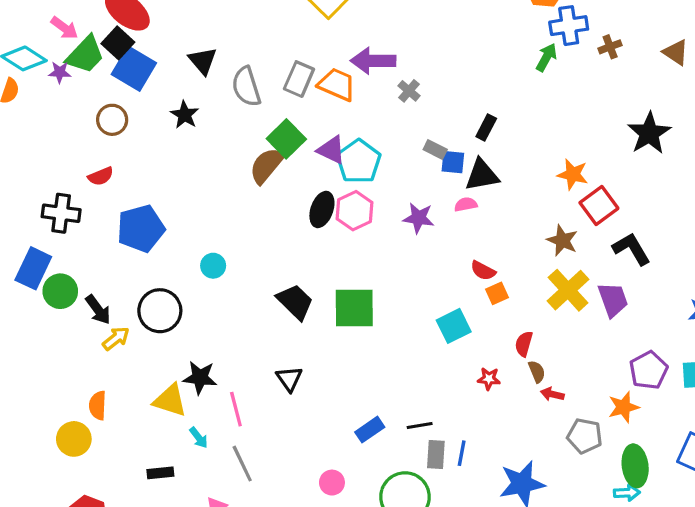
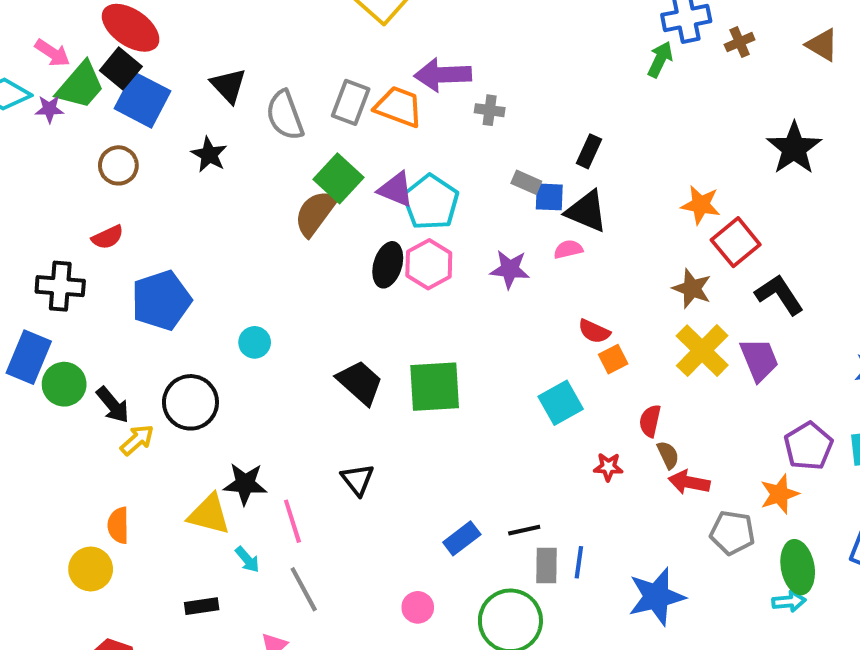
gray cross: (409, 91) -> (490, 110), turned -30
black triangle: (482, 175) -> (587, 211), turned 36
red arrow: (552, 394) -> (689, 482), size x1.4

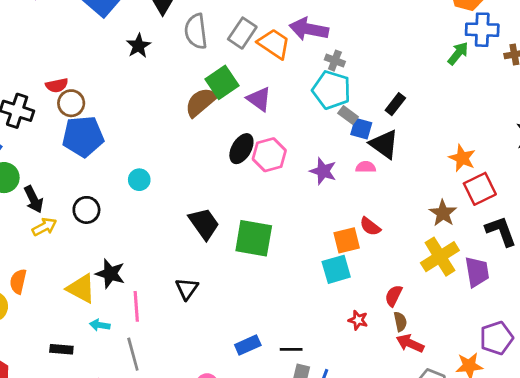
brown circle: (118, 165) -> (71, 103), moved
cyan pentagon: (431, 202) -> (331, 90), moved, turned -30
orange square: (613, 359) -> (347, 240), moved, size x1.4
black circle: (190, 402) -> (86, 210), size x0.7
cyan arrow: (247, 559) -> (100, 325), turned 126

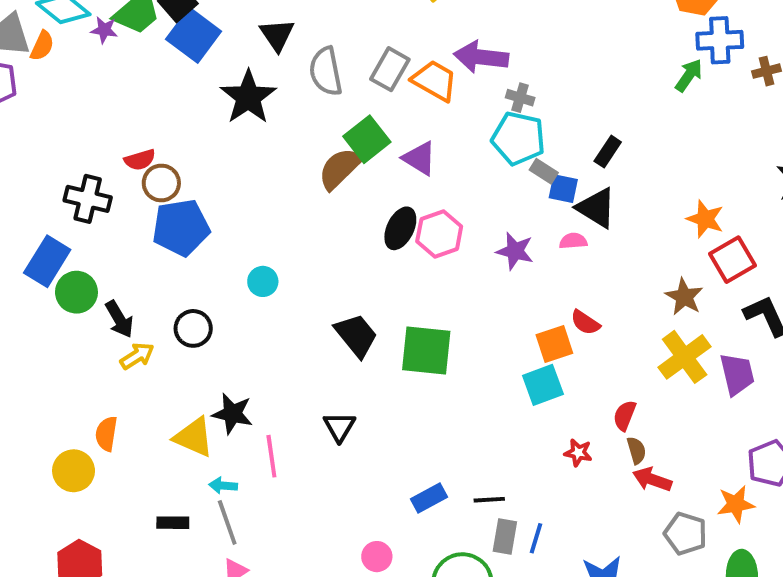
black star: (139, 46) -> (248, 97), size x1.6
gray line: (133, 354) -> (227, 522), moved

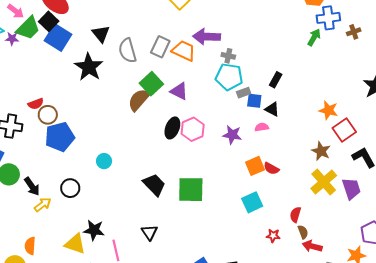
gray rectangle: (544, 171) -> (244, 93), turned -48
black triangle: (596, 208) -> (272, 109), size x0.7
orange square: (554, 344) -> (255, 166), moved

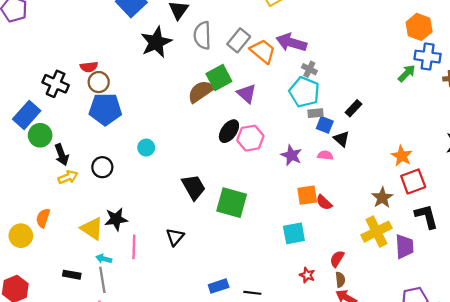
black star: (94, 230) -> (116, 219), turned -30

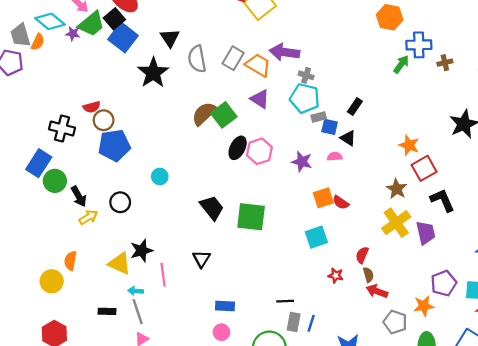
orange hexagon: (419, 27) -> (390, 17), moved
green square: (219, 78) -> (224, 115), moved
purple triangle: (247, 94) -> (260, 99), moved
blue rectangle: (219, 286) -> (225, 306), moved, turned 30

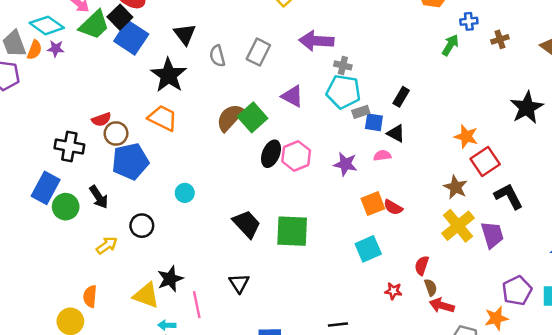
purple star: (73, 34) -> (56, 49), moved
blue cross: (419, 45) -> (469, 21), size x0.6
gray semicircle: (197, 59) -> (217, 56), size x0.7
orange trapezoid: (258, 65) -> (163, 118), moved
black arrow: (79, 196) -> (99, 197), moved

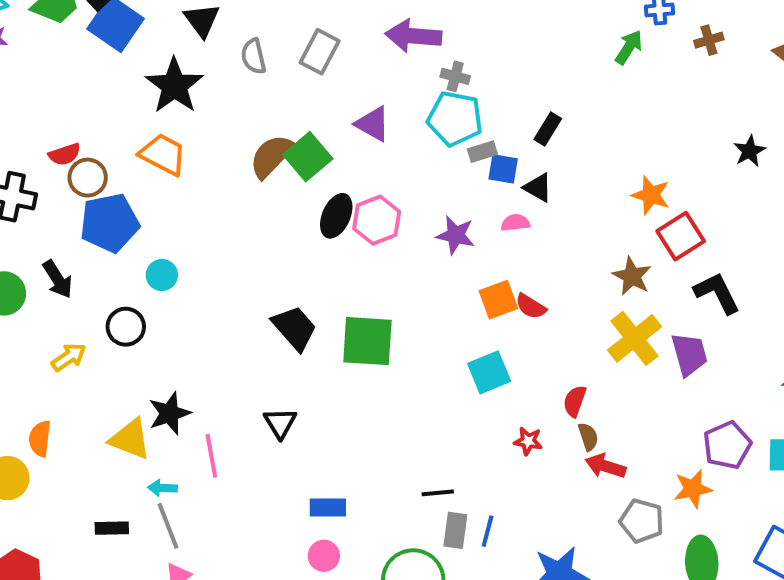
black star: (527, 108) -> (749, 151), size x0.6
cyan circle: (185, 193) -> (162, 275), moved

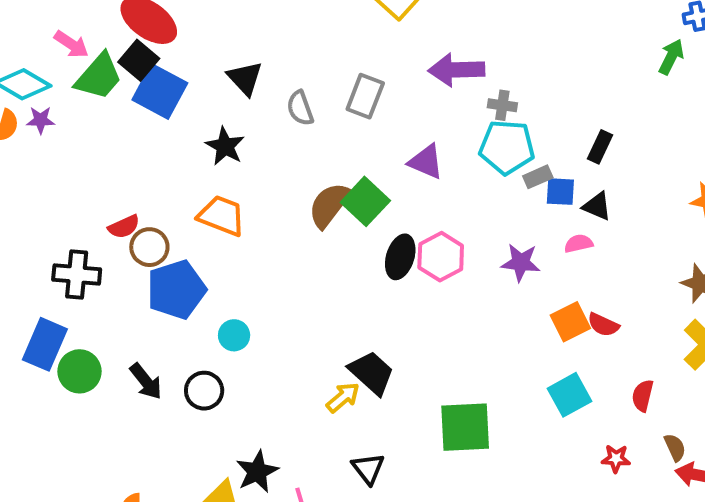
black star: (174, 86) -> (225, 146), size x0.7
black arrow: (58, 279) -> (146, 381), moved
green square: (367, 341) -> (465, 427), moved
yellow arrow: (69, 357) -> (343, 397), moved
red semicircle: (575, 401) -> (643, 396), moved

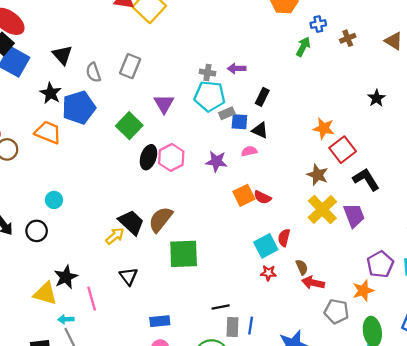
purple arrow: (456, 70) -> (237, 68), moved, size x0.6
purple triangle: (426, 162) -> (164, 104), turned 35
brown semicircle: (329, 205) -> (161, 219), moved
blue pentagon: (176, 290) -> (79, 107), moved
cyan square: (570, 395) -> (266, 246), moved

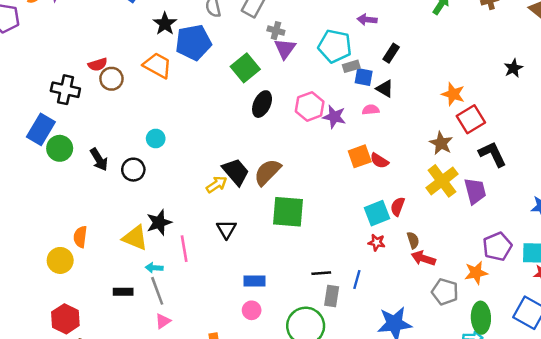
gray cross: (207, 73) -> (276, 31), moved
pink hexagon: (171, 157) -> (310, 106), moved
blue line: (251, 326) -> (357, 279), moved

